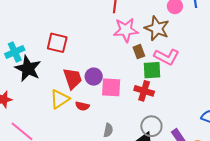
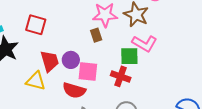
brown rectangle: (139, 52) -> (96, 35), moved
yellow triangle: (60, 99) -> (36, 81), turned 45
red semicircle: (82, 106) -> (74, 90), moved, size x1.6

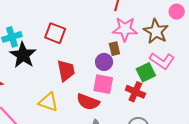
green square: (129, 56) -> (146, 72), turned -30
purple circle: (71, 60) -> (104, 62), moved
yellow triangle: (36, 81) -> (48, 102), moved

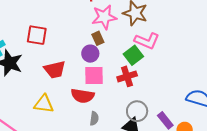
red trapezoid: (66, 71) -> (55, 70), turned 100
red cross: (135, 92) -> (127, 76), turned -30

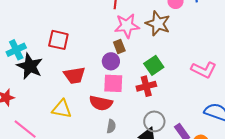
pink L-shape: (147, 41) -> (204, 70), moved

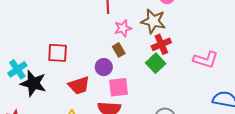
pink star: (127, 26) -> (123, 28), size x0.7
purple circle: (111, 61) -> (104, 67), moved
red cross: (146, 86) -> (161, 44), moved

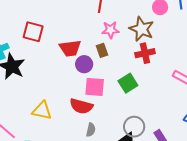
red square: (58, 53) -> (33, 32), moved
green square: (156, 63) -> (128, 83), moved
red trapezoid: (79, 85) -> (70, 48), moved

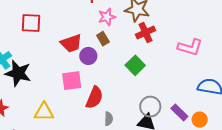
red square: (33, 32) -> (31, 23), moved
pink square: (95, 87) -> (72, 81), moved
red semicircle: (81, 106) -> (94, 98), turned -70
yellow triangle: (42, 111) -> (44, 112), moved

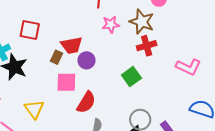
red square: (31, 23) -> (30, 30), moved
brown rectangle: (103, 39) -> (57, 57), moved, turned 48
yellow triangle: (44, 112) -> (34, 109), turned 45

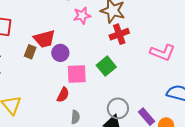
pink square: (66, 82) -> (77, 74), moved
red semicircle: (86, 102) -> (63, 95), size x0.7

